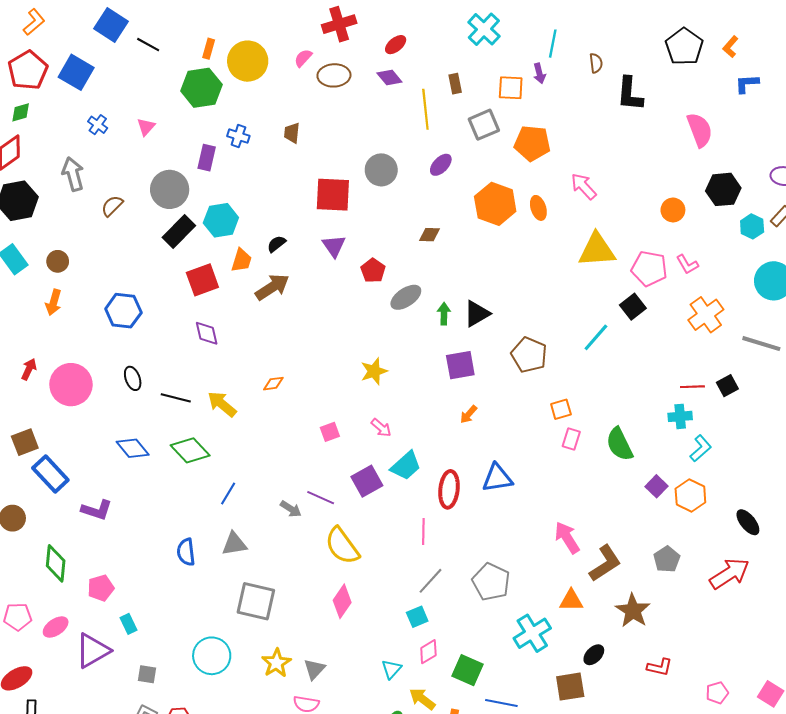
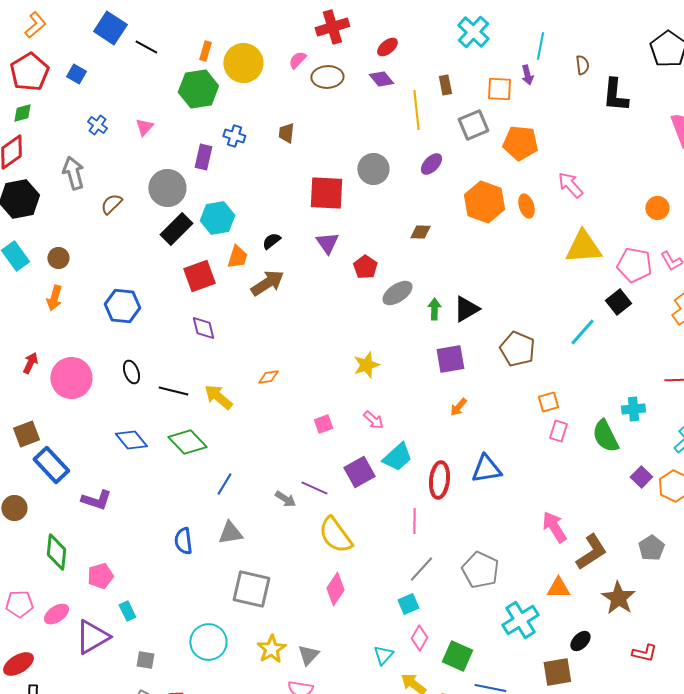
blue square: (76, 72) -> (76, 74), size x0.6
cyan cross: (680, 416) -> (633, 409), moved
pink diamond: (428, 652) -> (419, 638), turned -30

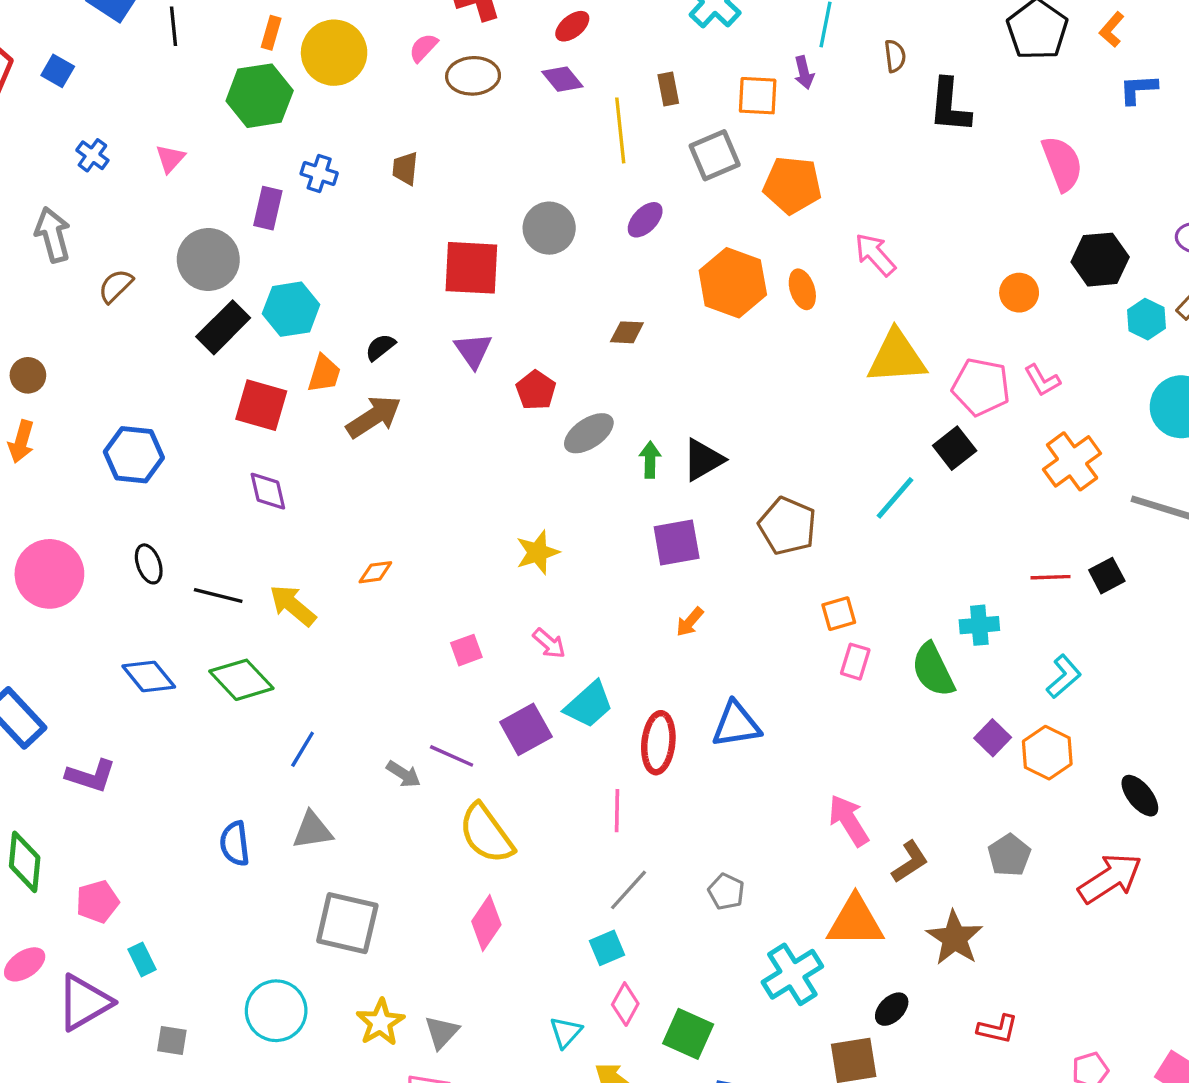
black line: (146, 47) -> (174, 26), turned 55
red square: (199, 276) -> (261, 405), turned 36
brown L-shape: (591, 552) -> (910, 862), size x0.7
gray pentagon: (480, 570) -> (726, 892), size x0.6
orange triangle: (558, 588) -> (855, 921), size x1.5

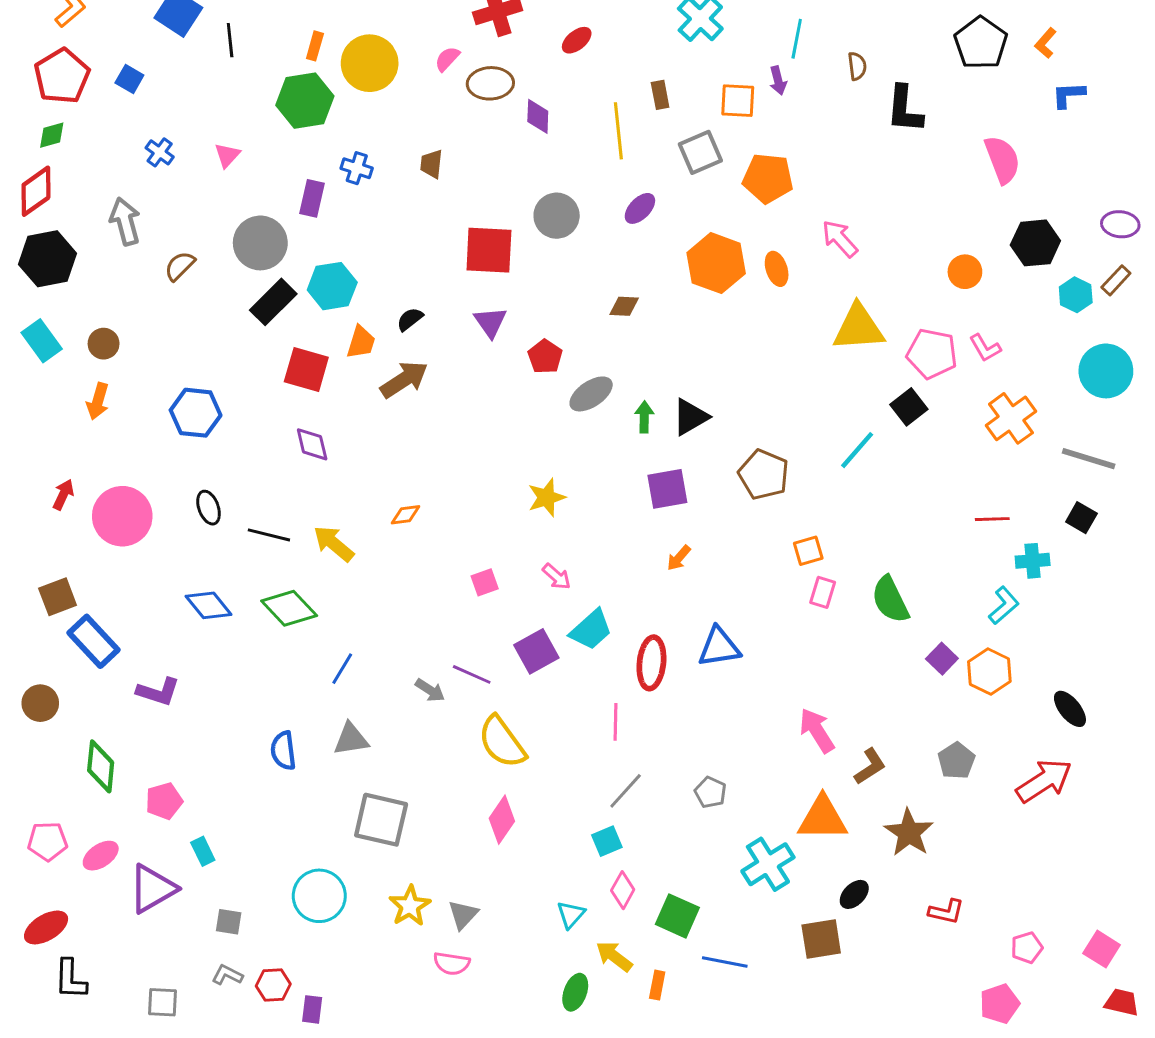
purple diamond: (562, 79) -> (538, 116), moved, turned 42
black square: (1107, 576) -> (1081, 518), moved, turned -32
cyan cross: (979, 625) -> (1033, 561), moved

